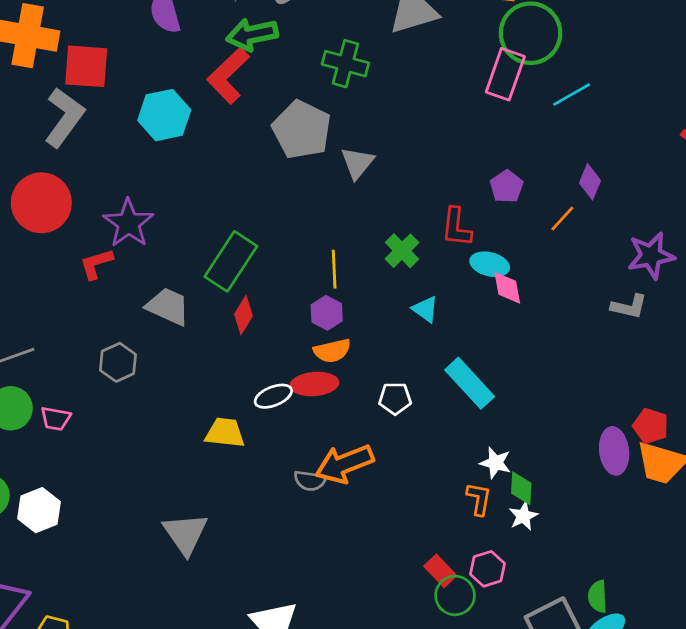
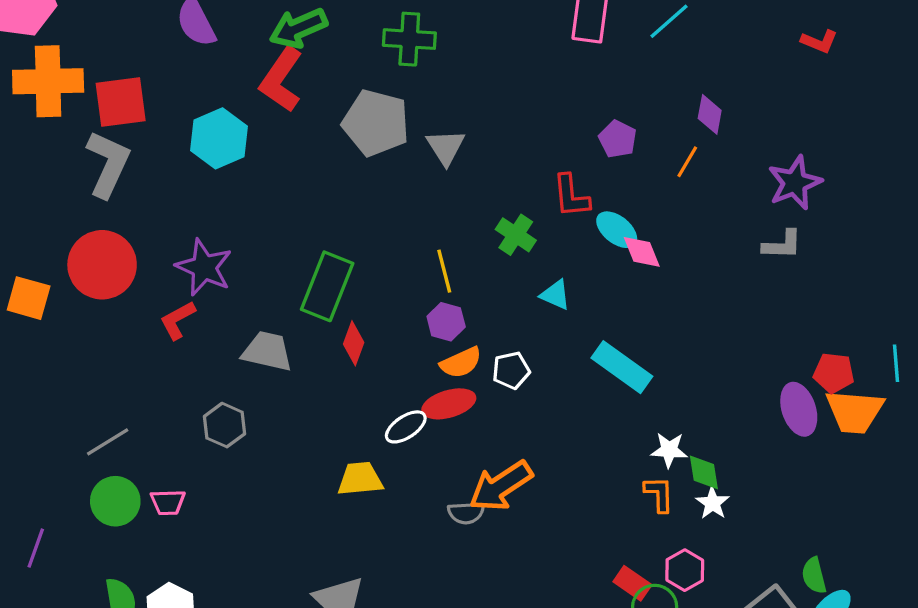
cyan ellipse: (490, 264) -> (617, 230), turned 36
white pentagon: (395, 398) -> (511, 370), moved

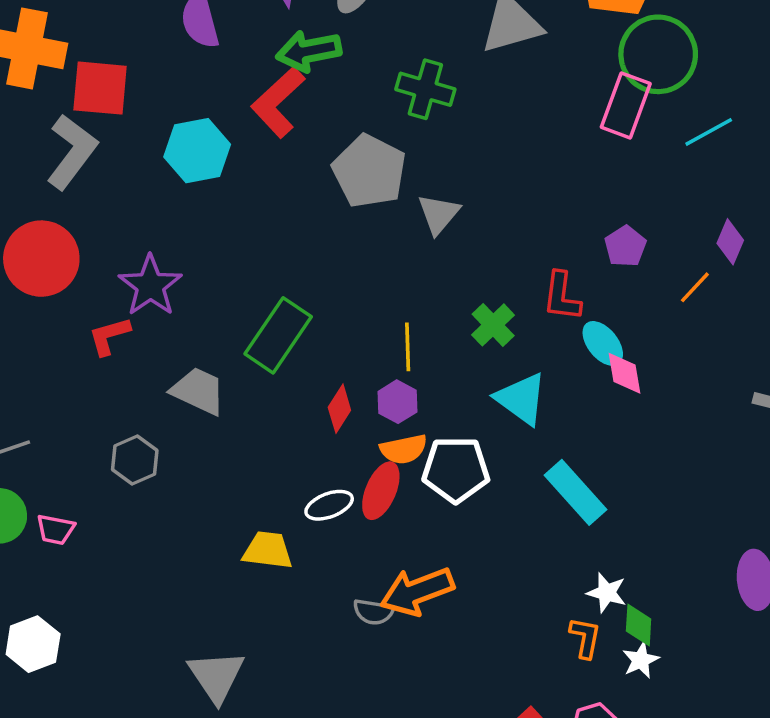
cyan triangle: (555, 295) -> (521, 399), size x1.6
red diamond: (354, 343) -> (339, 409), moved
white pentagon: (511, 370) -> (456, 470), size x1.6
red ellipse: (449, 404) -> (381, 491), turned -63

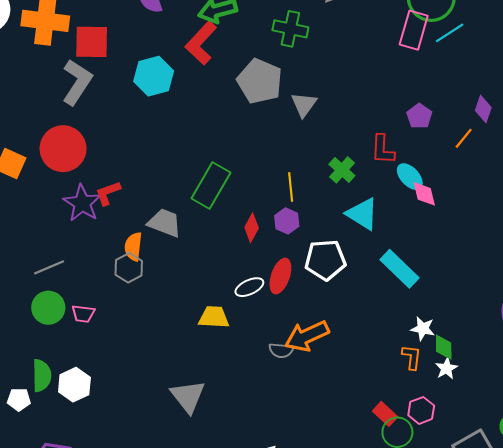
cyan line: (709, 132) -> (450, 33), moved
purple star: (150, 286) -> (82, 203), moved
orange semicircle: (404, 449) -> (133, 247), moved, turned 112

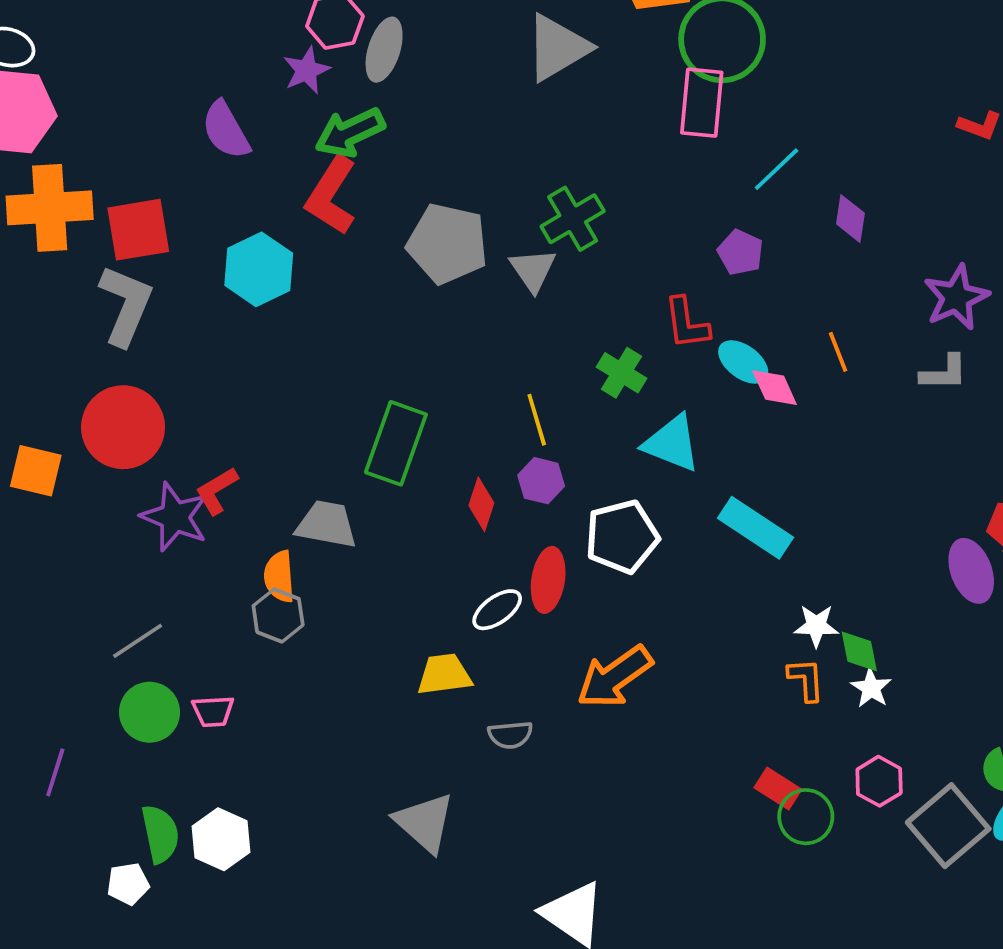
green cross: (290, 29) -> (573, 219), moved, turned -32
cyan line: (450, 33) -> (777, 169), moved
orange line: (464, 138) -> (838, 352), moved, turned -50
gray semicircle: (281, 350) -> (510, 735), moved
pink hexagon: (421, 410) -> (879, 781), moved

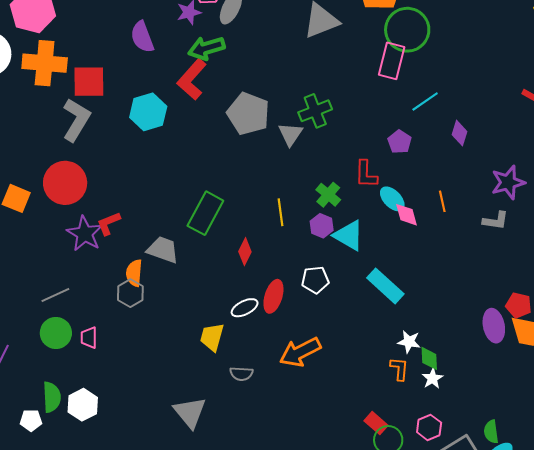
purple hexagon: (541, 481) -> (322, 226), moved
white pentagon: (622, 537) -> (315, 280), size x0.7
yellow trapezoid: (444, 674) -> (212, 337), turned -76
pink trapezoid: (213, 711) -> (89, 338), turned 85

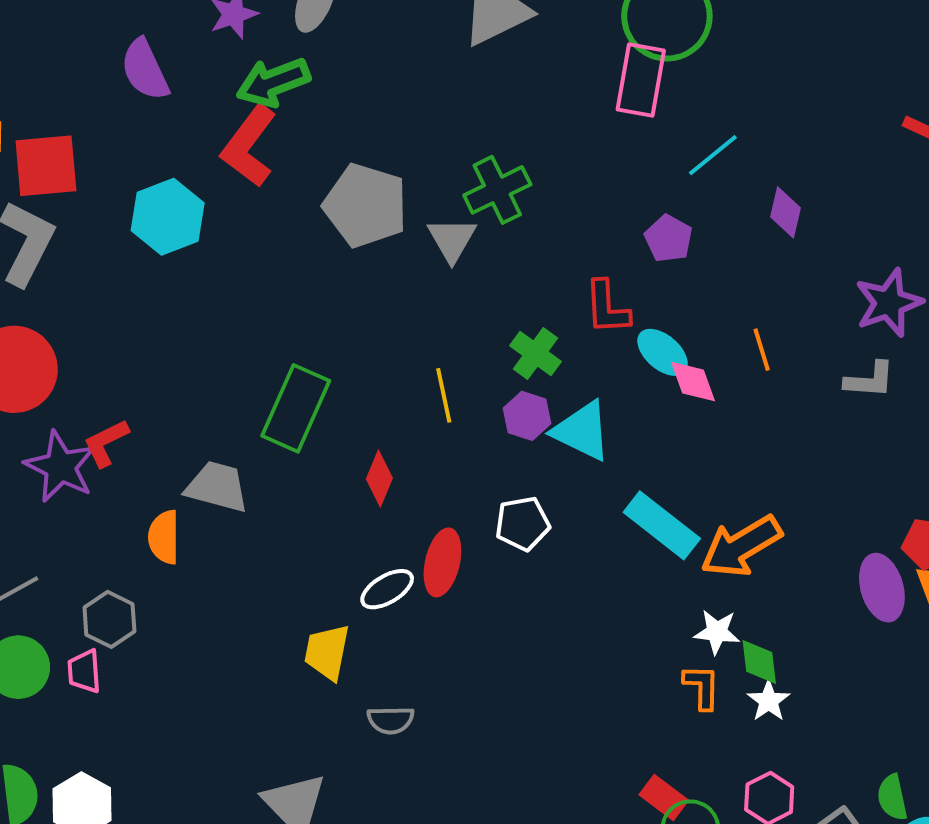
gray hexagon: (130, 293) -> (109, 619), moved
orange arrow: (300, 352) -> (741, 546), moved

